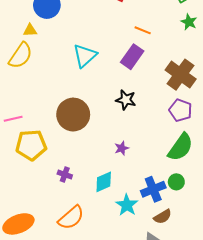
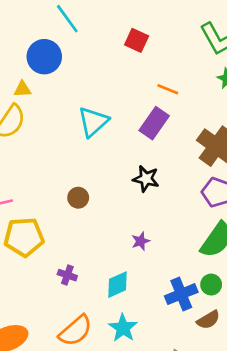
brown circle: (73, 115) -> (78, 198), size x0.5
cyan star: (127, 205) -> (123, 328), moved
brown semicircle: (163, 217) -> (208, 320), moved

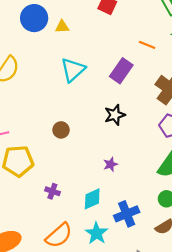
yellow triangle: (23, 89) -> (62, 27), moved
orange line: (168, 89) -> (147, 45), moved
black star: (146, 179) -> (115, 115), turned -30
blue cross: (181, 294) -> (127, 214), moved

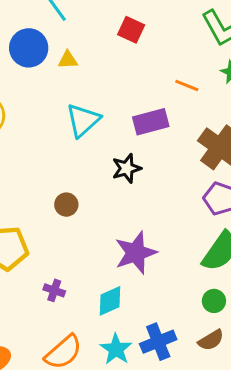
purple rectangle: (121, 71) -> (151, 122), turned 40
black star: (115, 115) -> (127, 168), moved
purple star: (110, 164) -> (136, 253), size x2.0
blue cross: (127, 214) -> (158, 342), moved

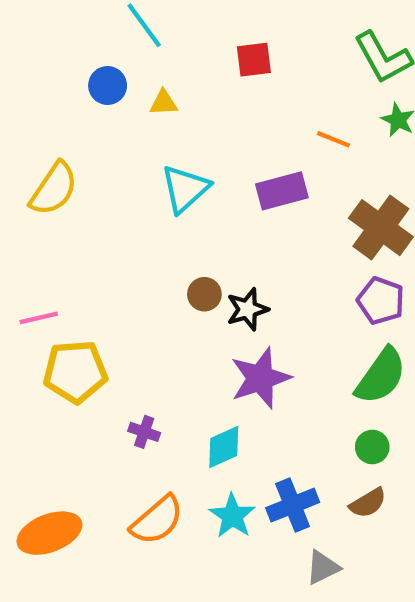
red square: (131, 30) -> (254, 60), turned -32
blue circle: (29, 48) -> (108, 86), size x0.7
black star: (127, 168) -> (247, 309), moved
brown circle: (66, 205) -> (204, 294), moved

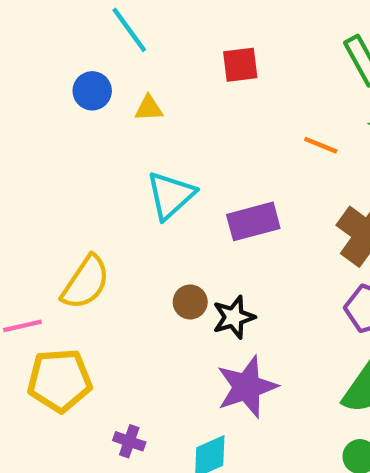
yellow semicircle: (54, 189) -> (86, 282), moved
purple rectangle: (282, 191) -> (253, 221), moved

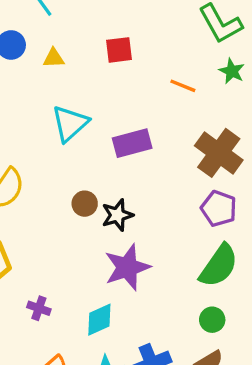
red square: (240, 65) -> (119, 50), moved

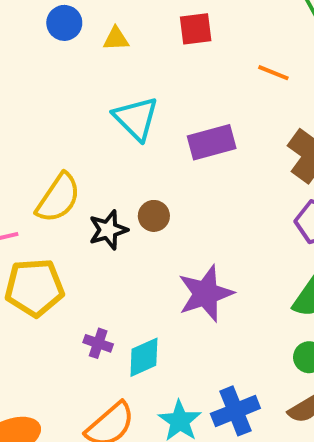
cyan triangle: (70, 123) -> (136, 118), turned -33
black star: (117, 215) -> (108, 230), moved
cyan diamond: (99, 320) -> (144, 357), moved

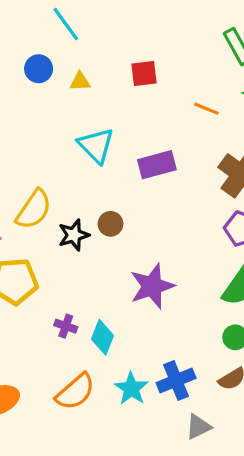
cyan diamond: (144, 357) -> (103, 337), turned -44

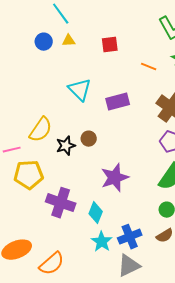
yellow triangle: (80, 82) -> (69, 41), moved
purple cross: (66, 326) -> (61, 203), size x2.0
cyan diamond: (103, 337) -> (96, 213), moved
orange semicircle: (75, 392) -> (52, 264), moved
gray triangle: (198, 427) -> (129, 266), moved, size x1.4

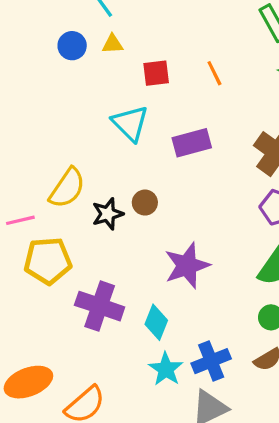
red square: (110, 45) -> (156, 73), moved
orange line: (149, 67) -> (214, 73), moved, turned 42

